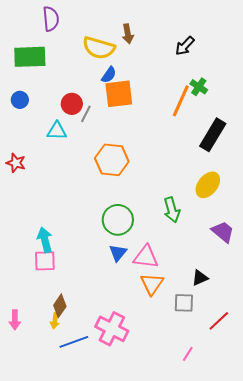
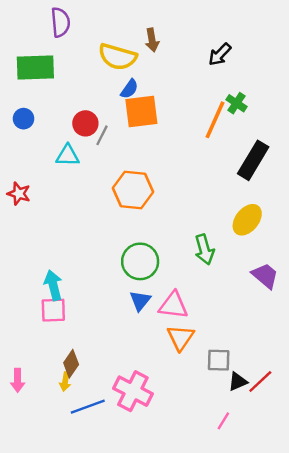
black triangle: (200, 278) -> (238, 382), moved

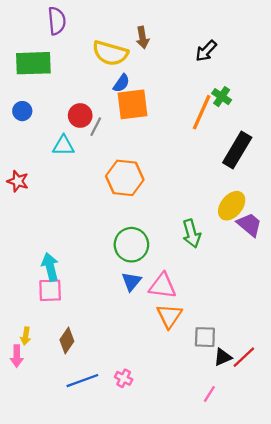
purple trapezoid: (265, 276) -> (249, 225), moved
yellow arrow: (65, 382) -> (26, 336), moved
pink cross: (133, 391) -> (124, 378), moved, size x0.5

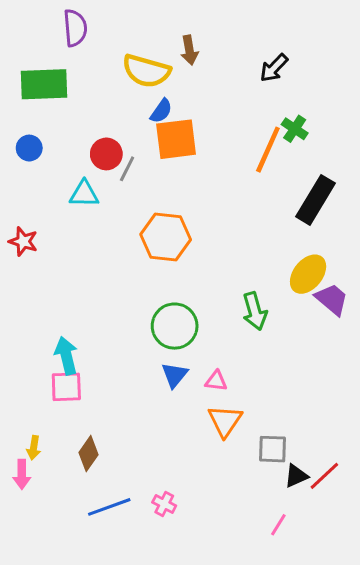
pink triangle: (163, 286) -> (216, 381), size x0.6

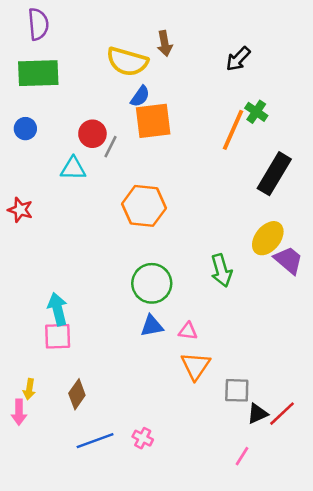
purple semicircle: (75, 28) -> (38, 24), moved
blue triangle: (175, 375) -> (152, 326), turned 40

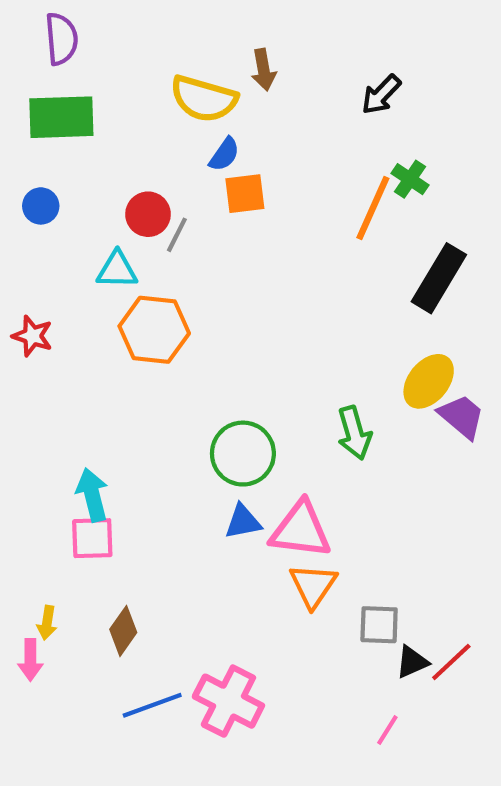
orange square: (153, 121) -> (245, 194), size x0.7
orange hexagon: (144, 206) -> (154, 330), moved
pink triangle: (188, 331) -> (301, 530), size x2.0
pink cross: (143, 438) -> (228, 701), size x2.0

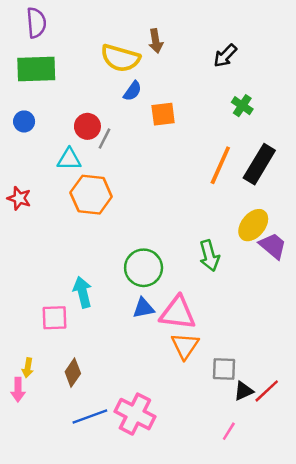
orange square: (245, 194) -> (163, 114), moved
orange line: (373, 208) -> (220, 165), moved
cyan arrow: (92, 495) -> (83, 292), moved

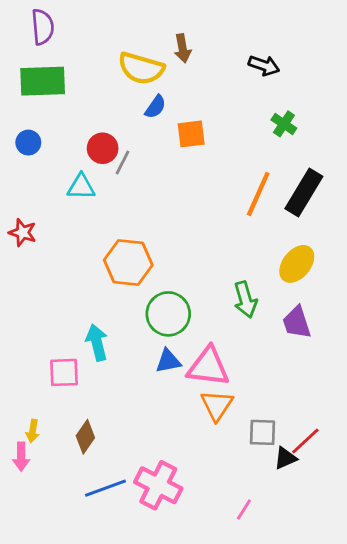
black arrow: (225, 56) -> (264, 65), turned -115
orange hexagon: (91, 195) -> (128, 262), moved
purple trapezoid: (273, 246) -> (297, 322), moved, turned -148
red line: (267, 391) -> (305, 441), moved
pink line: (229, 431) -> (244, 510), moved

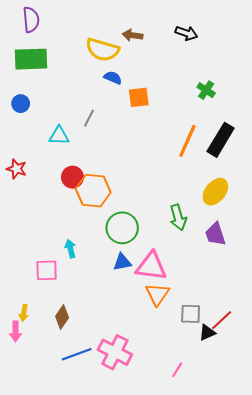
brown arrow: (183, 48) -> (133, 35), turned 108
black arrow: (264, 65) -> (186, 33), moved
blue semicircle: (155, 107) -> (113, 78), turned -102
red circle: (103, 148) -> (72, 177), moved
cyan arrow: (97, 342) -> (70, 249), size x0.7

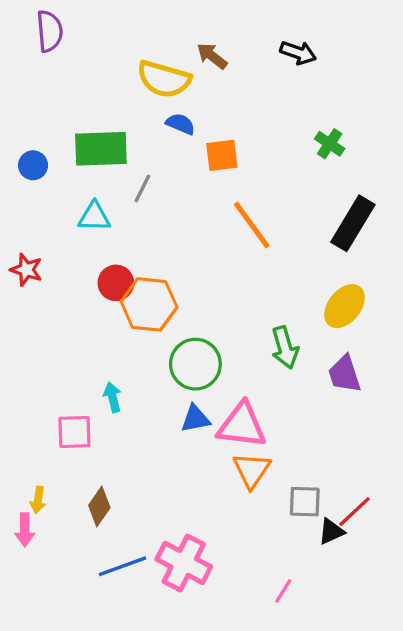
brown arrow: (133, 35) -> (212, 56), turned 30
green rectangle: (31, 59) -> (101, 149), moved
orange line: (187, 141) -> (252, 225), moved, turned -60

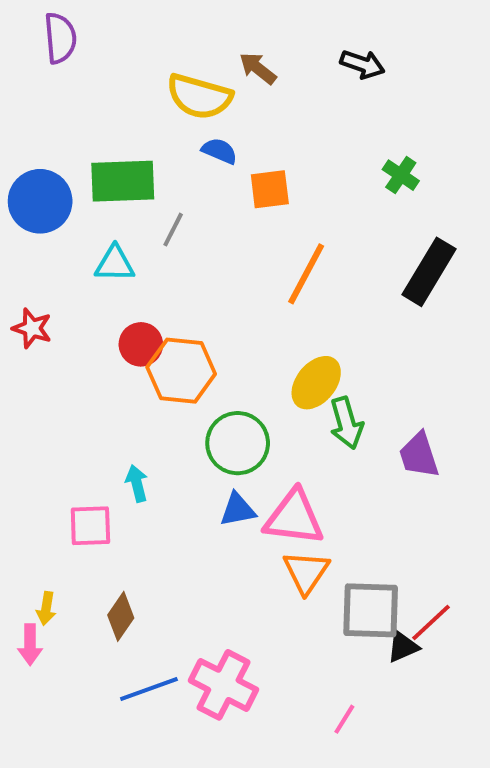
blue circle: (33, 165) -> (40, 201), size x1.8
orange line: (252, 225) -> (306, 274), turned 64
yellow ellipse: (345, 306) -> (316, 383), moved
gray square: (305, 502) -> (371, 610), size x1.5

